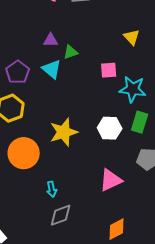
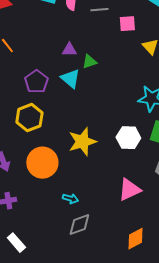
pink square: (109, 70) -> (127, 24), moved
cyan arrow: (52, 189) -> (70, 199), turned -63

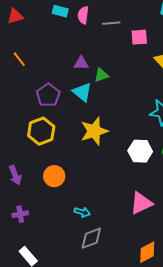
yellow star: (82, 142) -> (94, 131), moved
orange circle: (42, 163) -> (54, 176), size x0.7

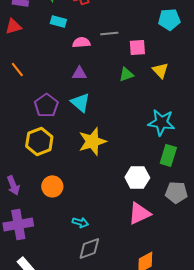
pink semicircle: (83, 15) -> (81, 42), moved, turned 78
green triangle: (101, 75) -> (126, 74), moved
white hexagon: (140, 151) -> (137, 177), moved
purple cross: (20, 214) -> (18, 224), size x1.8

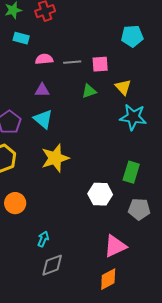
gray line: (109, 33) -> (72, 62), moved
cyan star: (161, 122) -> (133, 117), moved
pink triangle: (139, 213) -> (115, 246), moved
cyan arrow: (80, 222) -> (43, 239), turned -84

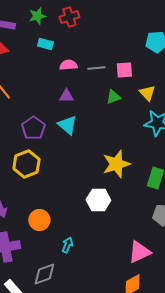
yellow star: (55, 158) -> (116, 164), moved
white hexagon: (100, 194) -> (98, 200), moved
orange circle: (15, 203) -> (39, 220), moved
gray diamond: (52, 265) -> (44, 274), moved

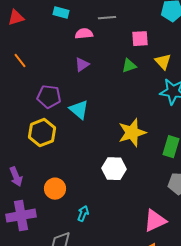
gray line: (96, 68) -> (107, 18), moved
purple triangle: (66, 96) -> (82, 65), turned -35
cyan triangle: (67, 125) -> (79, 110), moved
purple pentagon: (33, 128) -> (49, 97), turned -30

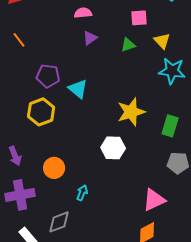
purple triangle: (82, 65) -> (90, 38), moved

